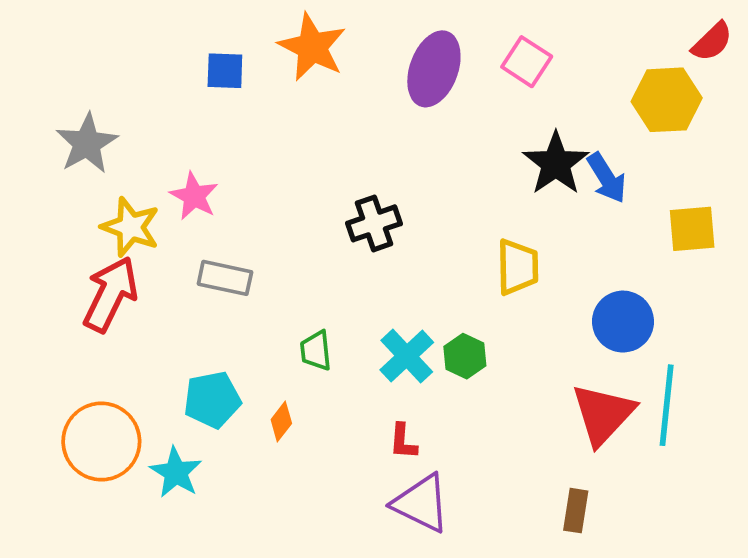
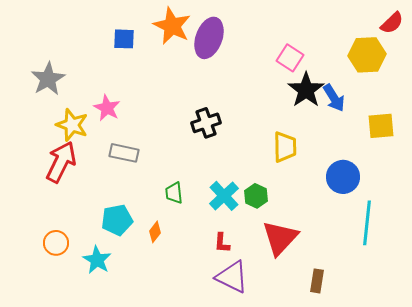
pink square: (527, 62) -> (290, 58), moved
purple ellipse: (434, 69) -> (209, 38), moved
red triangle: (603, 414) -> (280, 238), moved
orange circle: (101, 442) -> (56, 243), size x0.6

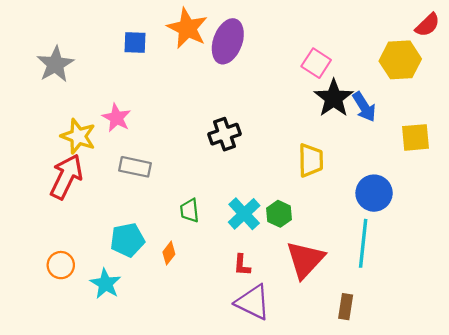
gray star: (48, 79) -> (55, 64), moved
cyan line: (367, 223) -> (363, 243), moved

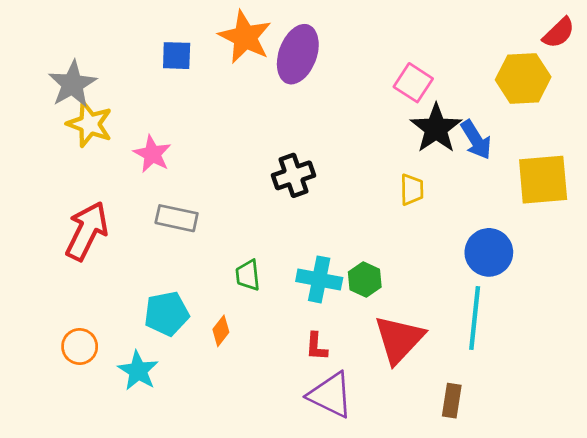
yellow star: (78, 136) -> (90, 124), moved
yellow square: (415, 137) -> (543, 180), size x1.4
yellow trapezoid: (311, 160) -> (412, 190), moved, size x0.7
cyan cross: (244, 214) -> (319, 279), turned -36

